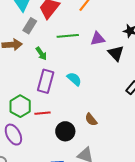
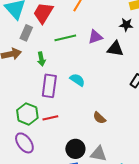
black triangle: (116, 53) -> (115, 49), turned -30
green arrow: (41, 54) -> (41, 59), turned 32
black circle: (65, 131) -> (75, 149), moved

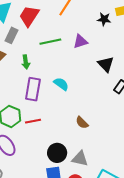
black star: (126, 25) -> (104, 19), moved
black triangle: (115, 49) -> (106, 64), moved, turned 36

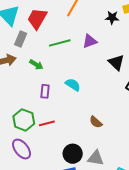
green arrow: (26, 62) -> (36, 65), turned -48
purple rectangle: (33, 89) -> (45, 91), size x0.6

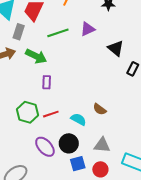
green arrow: (36, 65) -> (36, 56), size x1.5
cyan semicircle: (73, 85) -> (78, 119), moved
purple ellipse: (22, 149) -> (45, 147), moved
black circle: (73, 154) -> (69, 143), moved

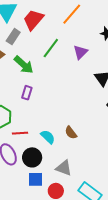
purple triangle: (88, 29) -> (81, 52), turned -35
green line: (58, 33) -> (51, 48), turned -50
red line: (51, 114) -> (20, 133), moved

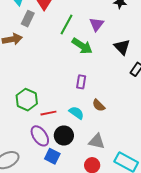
green arrow: (24, 65) -> (82, 46), moved
purple rectangle: (27, 93) -> (81, 82), moved
blue square: (35, 179) -> (52, 156), moved, turned 35

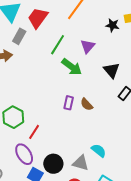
brown semicircle: (99, 105) -> (87, 104), moved
red line: (48, 113) -> (34, 132), turned -49
cyan semicircle: (76, 113) -> (99, 151), moved
black circle: (64, 136) -> (53, 164), moved

